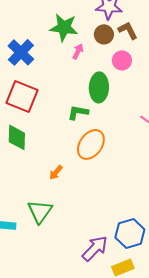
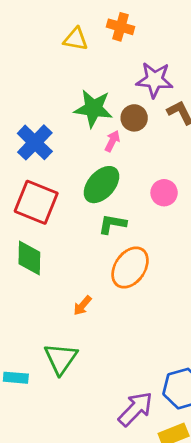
brown circle: (104, 34) -> (134, 118), moved
pink circle: (122, 60) -> (164, 193), moved
green ellipse: (99, 87) -> (101, 185), moved, turned 40

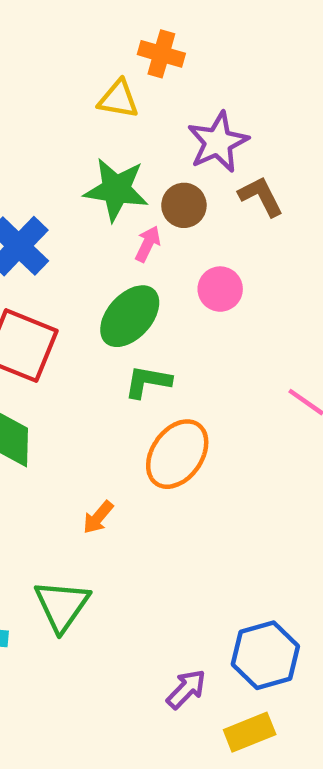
yellow triangle: (76, 39) -> (118, 99), moved
purple star: (155, 80) -> (218, 142), turned -30
pink circle: (164, 193) -> (220, 289), moved
purple arrow: (135, 409) -> (186, 689), size x0.7

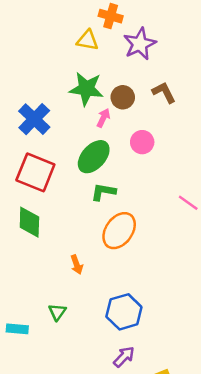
purple star: (218, 142) -> (140, 44), moved
orange arrow: (98, 517) -> (77, 265), turned -60
green triangle: (62, 606) -> (57, 312), size x0.6
blue hexagon: (265, 655) -> (124, 312), moved

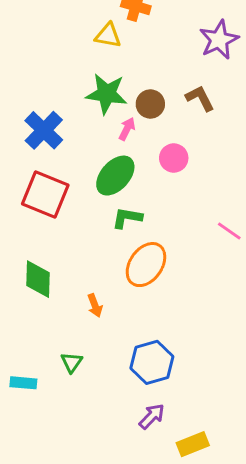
purple star: (140, 44) -> (219, 40), moved
green diamond: (29, 222) -> (38, 279), moved

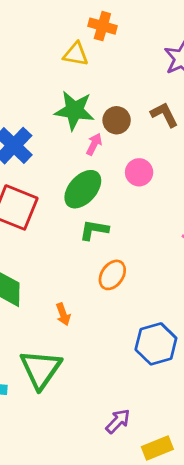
orange ellipse: (146, 265) -> (112, 275), size x0.7
green triangle: (72, 362) -> (41, 369), size x2.0
blue hexagon: (152, 362) -> (156, 344), moved

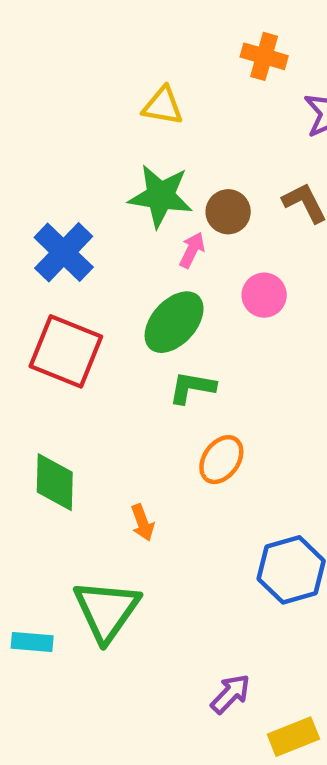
orange cross: (102, 26) -> (264, 56), moved

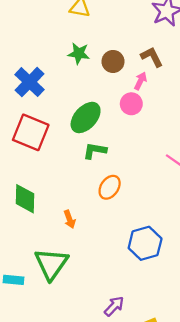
green star: (161, 196) -> (79, 53), size x0.7
pink arrow: (192, 250) -> (140, 81), moved

